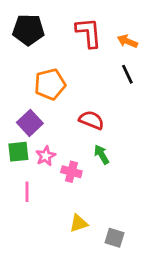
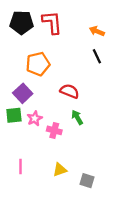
red L-shape: (89, 33) -> (52, 22), moved
pink line: (27, 192) -> (20, 166), moved

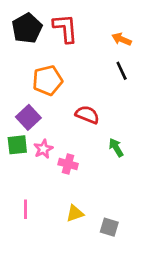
black pentagon: (22, 22) -> (27, 28), turned -30
green arrow: (77, 117) -> (116, 148), moved

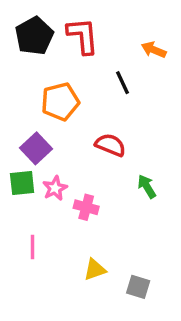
black line: (122, 71) -> (123, 83), moved
pink line: (26, 209) -> (32, 247), moved

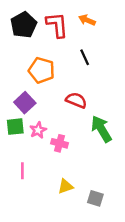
orange arrow: (154, 50) -> (87, 20), moved
orange pentagon: (60, 102) -> (42, 70), turned 30
green arrow: (147, 186) -> (101, 129), size x1.6

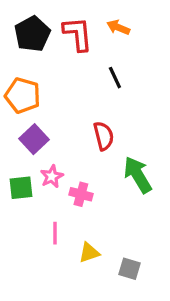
orange pentagon: (42, 70) -> (23, 95), moved
red semicircle: (76, 100) -> (104, 136), turned 54
green square: (15, 127) -> (21, 188), moved
pink line: (22, 171) -> (55, 233), moved

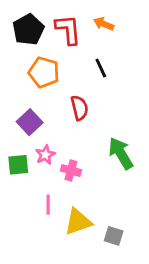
orange pentagon: (23, 95) -> (44, 72), moved
red semicircle: (104, 136) -> (79, 108), moved
yellow triangle: (89, 253) -> (78, 222), size x1.5

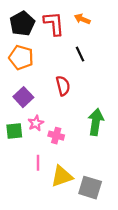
orange pentagon: (44, 72) -> (21, 57), moved
green arrow: (121, 153) -> (96, 122), turned 40
gray square: (114, 236) -> (90, 188), size x1.5

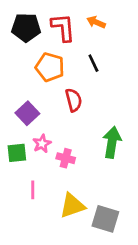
black pentagon: (22, 24) -> (26, 27), turned 30
orange pentagon: (21, 57) -> (50, 67), moved
pink line: (38, 163) -> (33, 190), moved

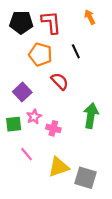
orange arrow: (96, 22) -> (90, 17), moved, turned 40
red semicircle: (74, 100) -> (60, 81), turned -30
pink line: (33, 190) -> (27, 154), turned -40

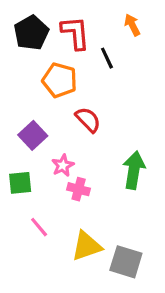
black pentagon: (21, 22) -> (31, 33), turned -30
black line: (76, 51) -> (107, 58), moved
pink star: (34, 117) -> (63, 165), moved

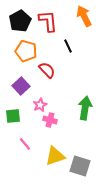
orange arrow: (132, 25) -> (84, 16), size x1.5
black line: (107, 58) -> (68, 46), moved
orange pentagon: (60, 80) -> (26, 51), moved
red semicircle: (88, 120) -> (47, 70), moved

